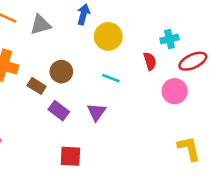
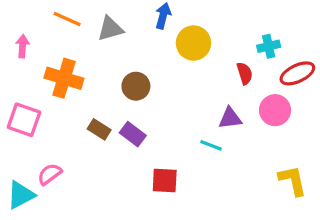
cyan line: (111, 78) -> (211, 145), moved
brown rectangle: (37, 86) -> (99, 129), moved
purple triangle: (96, 112) -> (230, 118), moved, turned 48
red square: (70, 156) -> (165, 181), moved

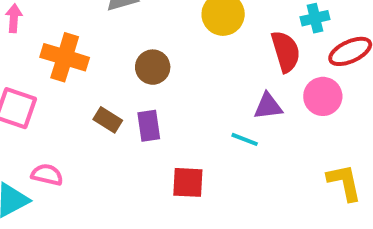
red semicircle: (245, 73) -> (286, 51), size x1.5
purple rectangle: (133, 134) -> (149, 126), turned 45
pink semicircle: (50, 174) -> (47, 175), turned 50

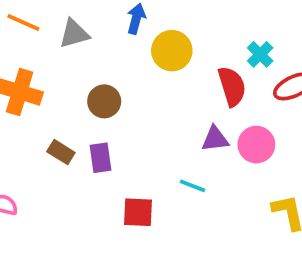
cyan cross: (315, 18) -> (260, 54), turned -32
pink circle: (323, 96) -> (256, 145), moved
cyan line: (245, 139) -> (192, 186), moved

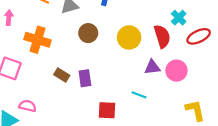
yellow circle: (172, 51) -> (129, 37), moved
brown circle: (104, 101) -> (88, 33), moved

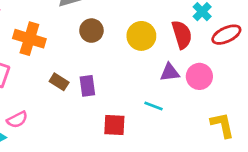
pink semicircle: (28, 106) -> (17, 120), turned 140

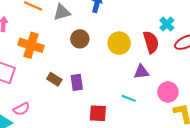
pink circle: (199, 76) -> (168, 92), moved

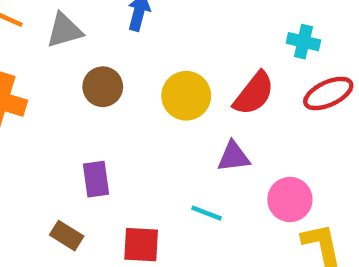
cyan cross: (167, 24) -> (303, 42), moved, turned -32
red semicircle: (151, 42) -> (254, 93), turned 55
brown rectangle: (54, 79) -> (67, 236), moved

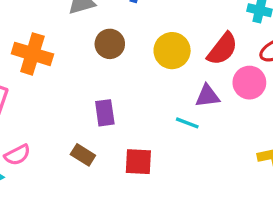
pink circle: (290, 199) -> (249, 83), moved
cyan line: (206, 213) -> (187, 123), moved

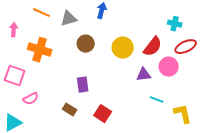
cyan line: (187, 123) -> (157, 100), moved
pink semicircle: (17, 155) -> (31, 99), moved
red square: (138, 162) -> (103, 114), turned 30

